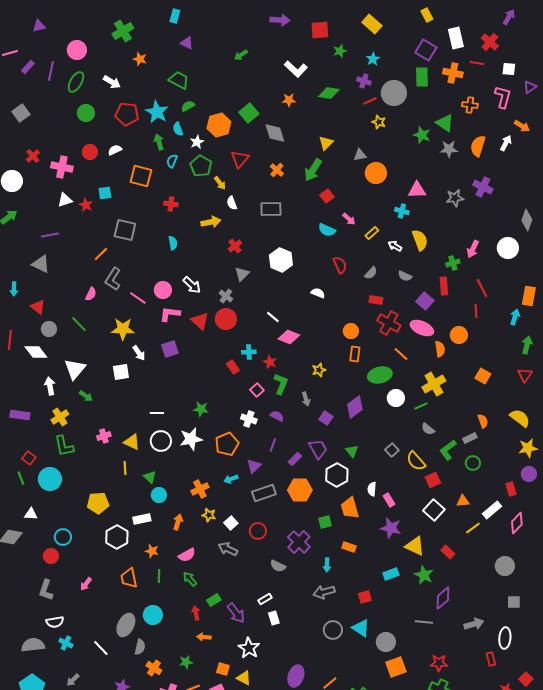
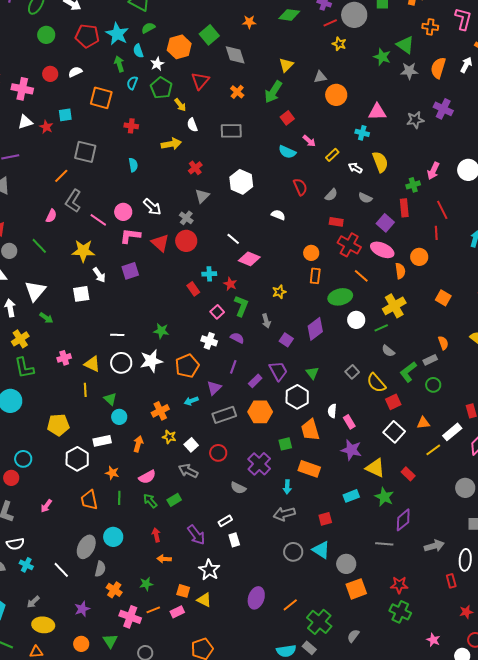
orange rectangle: (349, 547) -> (309, 469), size x1.5
green rectangle: (214, 600) -> (174, 500), moved

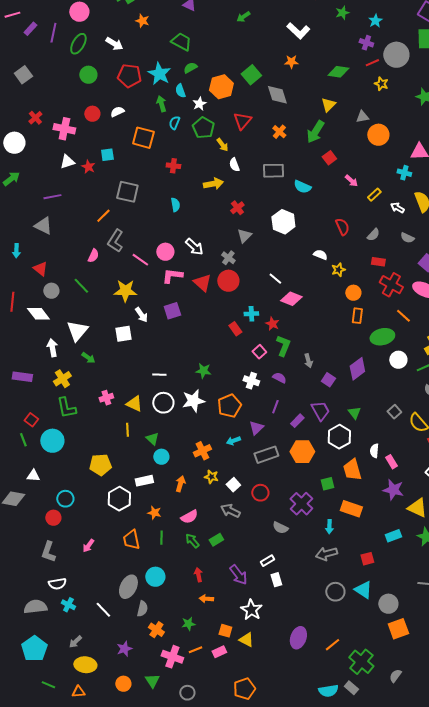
green diamond: (289, 15) -> (338, 72), moved
cyan semicircle: (287, 152) -> (302, 187), moved
yellow star: (279, 292) -> (338, 270), moved

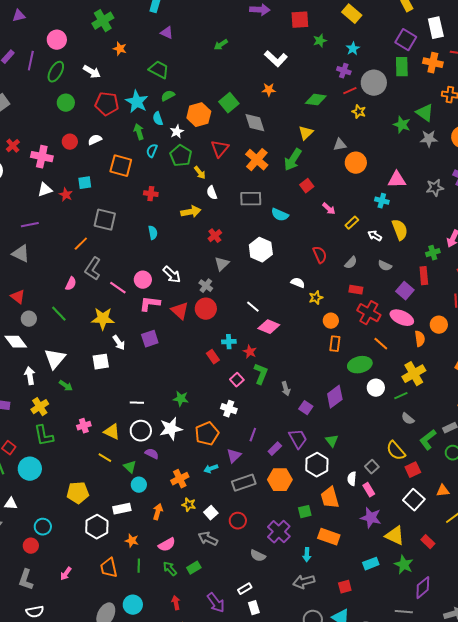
orange cross: (279, 132) -> (257, 160), size x1.6
purple semicircle: (279, 378) -> (152, 454), moved
gray square: (394, 412) -> (372, 467), moved
yellow line: (127, 430) -> (105, 458), turned -56

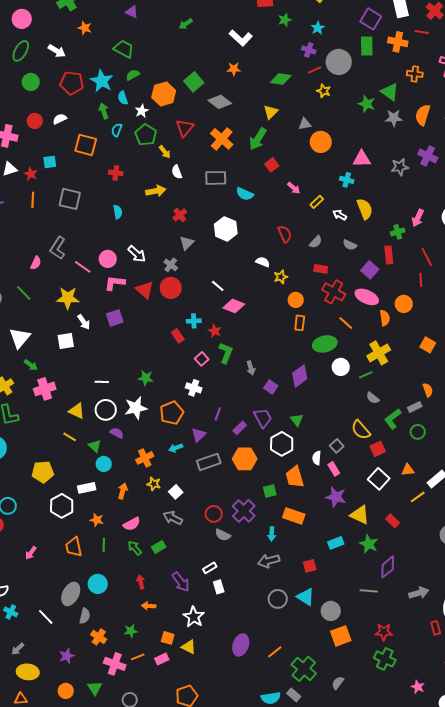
gray diamond: (255, 123) -> (220, 102), turned -35
orange line: (81, 244) -> (33, 200), moved, turned -42
pink cross: (84, 426) -> (45, 389), moved, size x1.5
red circle: (238, 521) -> (214, 514), moved

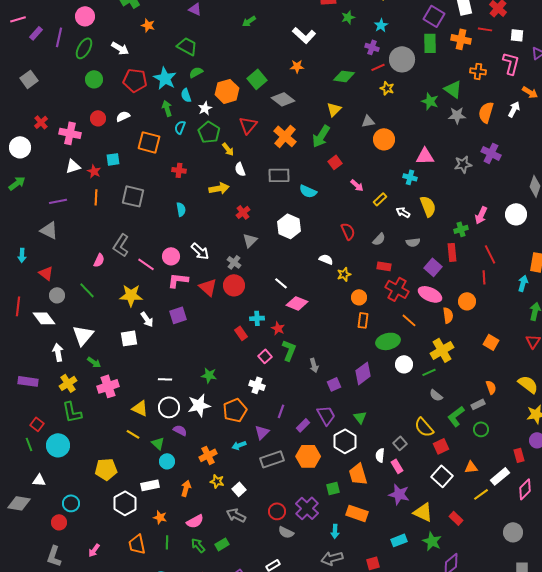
gray semicircle: (350, 245) -> (413, 242), turned -32
purple square: (271, 387) -> (334, 384), turned 32

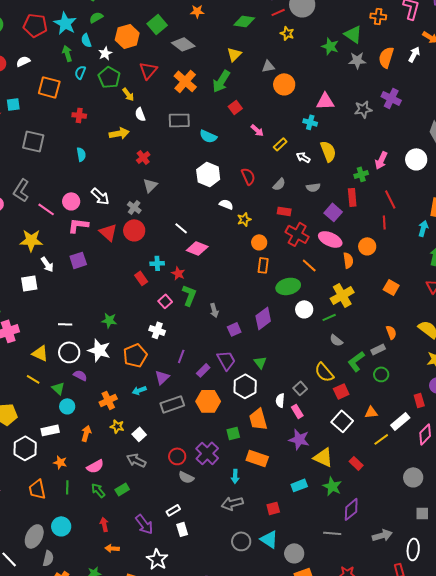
white hexagon: (289, 226) -> (208, 174), moved
white star: (199, 405) -> (99, 350), turned 30

